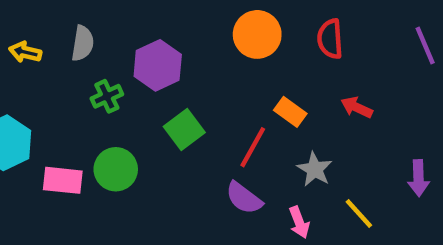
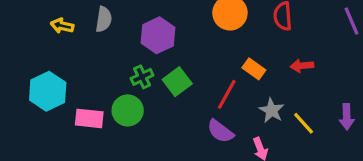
green cross: (107, 96) -> (142, 77), moved
red arrow: (357, 107) -> (302, 66), turned -30
yellow line: (359, 213) -> (304, 123), moved

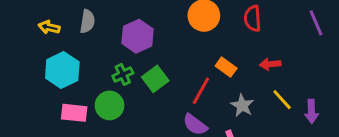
cyan hexagon: (48, 91) -> (62, 70), moved
yellow line: (304, 123) -> (282, 100), moved

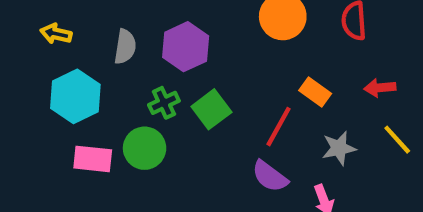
gray semicircle: (87, 21) -> (125, 47), moved
gray star: (242, 105) -> (339, 148), turned 30

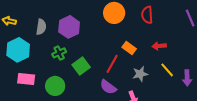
green square: (211, 109) -> (81, 66), moved
green circle: (145, 148) -> (55, 86), moved

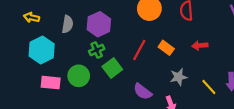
green cross: (59, 53) -> (97, 50), moved
red line: (112, 64) -> (139, 50), moved
yellow line: (167, 70) -> (209, 87), moved
green circle: (55, 86) -> (79, 76), moved

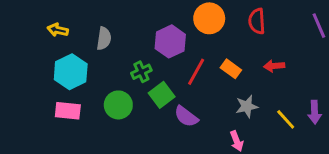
purple hexagon: (99, 24) -> (170, 41), moved
pink rectangle: (51, 83) -> (68, 111), moved
purple semicircle: (143, 92) -> (186, 116), moved

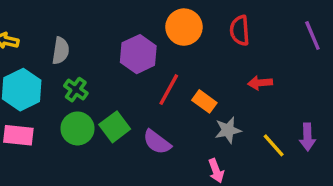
orange rectangle: (231, 69) -> (204, 101), moved
green cross: (141, 72) -> (76, 90), moved, turned -30
green square: (162, 95) -> (115, 127), moved

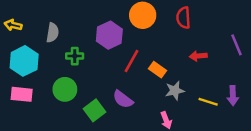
purple line: (312, 35) -> (237, 45), moved
green cross: (76, 90) -> (75, 56), moved, turned -35
green square: (115, 127) -> (95, 110), moved
yellow line: (274, 145) -> (208, 102), turned -30

